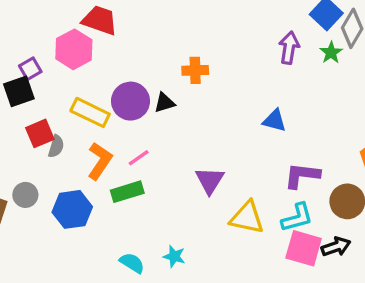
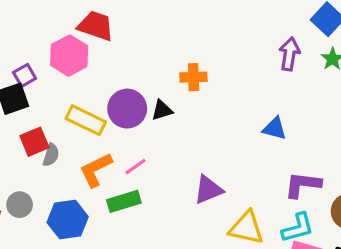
orange L-shape: (100, 161) -> (96, 170), turned -150
purple triangle: (210, 180) -> (208, 190), turned 36

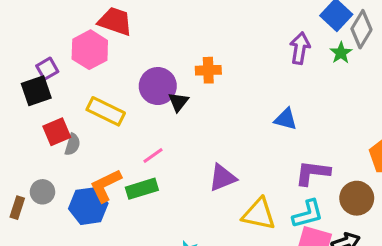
purple circle: (127, 109) -> (158, 86), moved
black triangle: (162, 110) -> (178, 102), turned -35
orange L-shape: (96, 170) -> (106, 186), moved

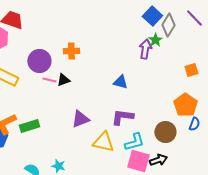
purple arrow: (300, 48) -> (145, 49), moved
black triangle: (178, 102) -> (63, 80), moved, turned 32
pink line: (153, 156) -> (49, 80), moved, turned 48
purple L-shape: (313, 173) -> (122, 117), moved

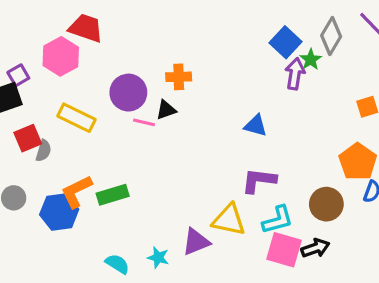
blue square: (152, 16) -> (285, 42), moved
black triangle: (63, 80) -> (166, 110), moved
purple triangle: (80, 119) -> (196, 242), moved

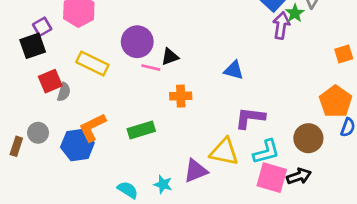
orange cross: (179, 77) -> (181, 96), moved
blue triangle: (256, 126) -> (234, 70), moved
green rectangle: (113, 195) -> (141, 130), moved

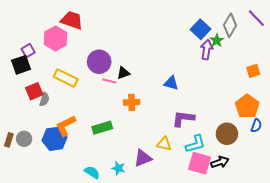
gray circle: (38, 133) -> (24, 139), moved
yellow triangle: (224, 152) -> (164, 144), size x0.7

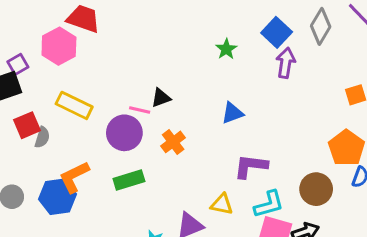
green star: (217, 40) -> (226, 49), moved
purple circle: (99, 62) -> (124, 133), moved
blue triangle: (171, 83) -> (232, 113), turned -35
orange cross: (132, 102) -> (173, 142), turned -35

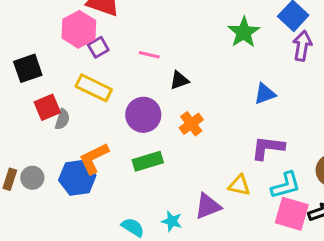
green star: (226, 49) -> (244, 32), size x1.5
purple square: (18, 64) -> (98, 47), moved
pink line: (140, 110) -> (149, 55), moved
blue triangle: (232, 113) -> (265, 94), moved

